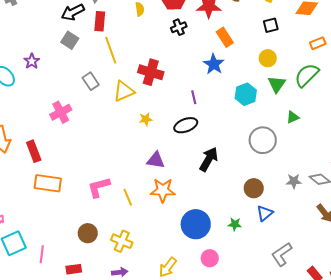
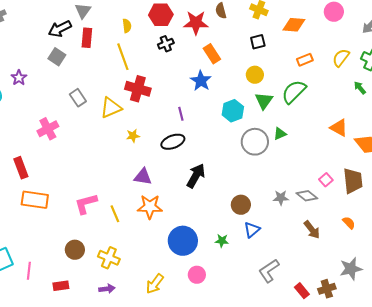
yellow line: (111, 50) -> (123, 57), moved
gray circle: (263, 140) -> (255, 142), moved

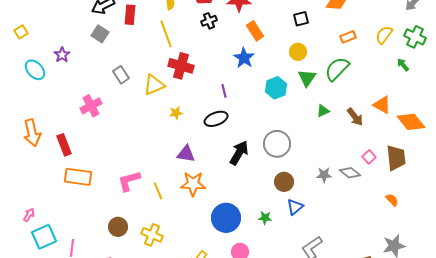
gray circle: (255, 142) -> (277, 144), moved
brown arrow: (312, 230) -> (355, 117), moved

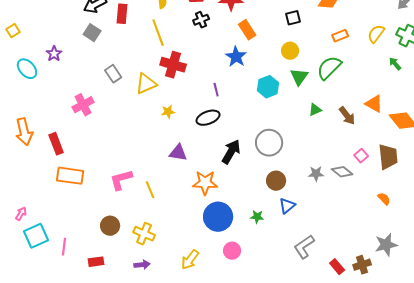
orange star: (193, 184) -> (205, 183), moved

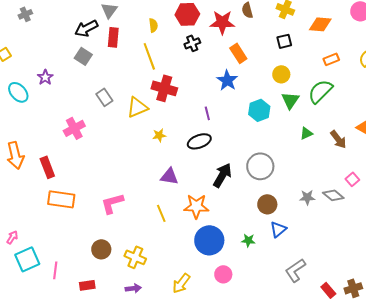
yellow line: (150, 190) -> (161, 213), moved

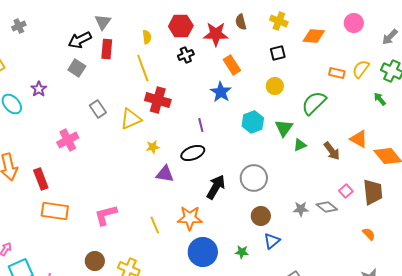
orange rectangle: (331, 59) -> (337, 73), moved, turned 35
green triangle: (290, 100) -> (284, 128), moved
purple triangle: (169, 176) -> (165, 174), moved

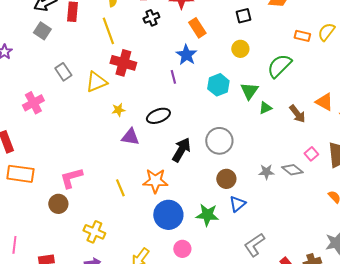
purple line: (201, 125) -> (173, 77), moved
green star: (242, 252) -> (207, 215), size x1.6
brown circle: (95, 261) -> (58, 204), moved

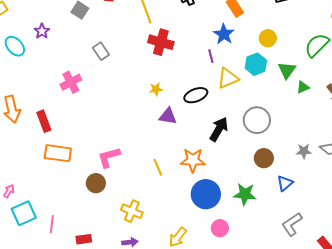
yellow circle: (240, 49) -> (268, 38), moved
yellow triangle: (96, 82) -> (228, 78), moved
blue triangle: (237, 204) -> (285, 183), moved

